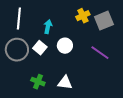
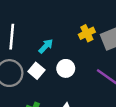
cyan arrow: (48, 27) -> (46, 46), turned 32

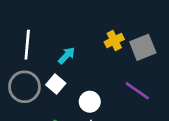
white circle: (66, 68) -> (90, 102), moved

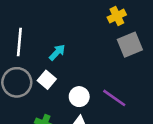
yellow cross: (114, 41) -> (117, 16), moved
purple line: (137, 91) -> (114, 98), moved

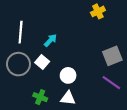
gray square: (130, 45) -> (112, 56), moved
purple line: (114, 98) -> (111, 83), moved

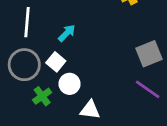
white circle: (68, 75) -> (70, 84), moved
green cross: (40, 97) -> (42, 96), moved, turned 32

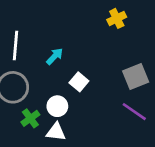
white square: (56, 62) -> (79, 82), moved
white triangle: (90, 110) -> (56, 132), moved

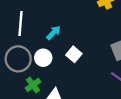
white circle: (57, 106) -> (43, 58), moved

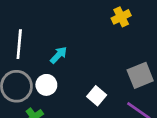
white square: (74, 54) -> (97, 96), moved

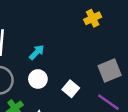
white circle: (46, 85) -> (38, 79), moved

